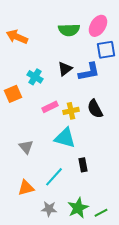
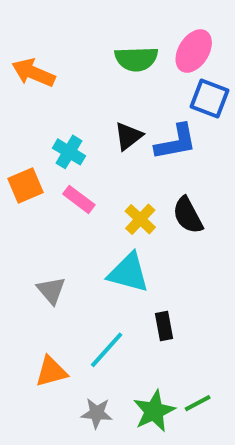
blue square: (106, 50) -> (210, 98), turned 30
pink rectangle: (50, 107) -> (79, 199), moved, turned 63
yellow cross: (71, 111) -> (140, 219), turned -35
green line: (101, 213) -> (198, 403), moved

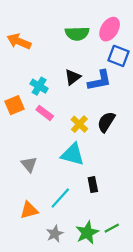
black semicircle: (188, 215) -> (106, 122), turned 60
gray star: (97, 413) -> (55, 234), turned -30

